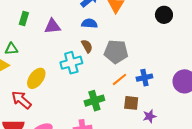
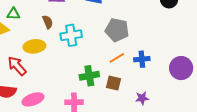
brown semicircle: (87, 46) -> (48, 22), moved
yellow ellipse: (36, 78) -> (34, 46), turned 40
brown square: (131, 103) -> (114, 83), moved

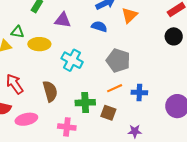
brown semicircle: (48, 22) -> (50, 91), moved, size x1.5
cyan cross: (71, 35) -> (72, 60), turned 30
yellow ellipse: (34, 46) -> (39, 44), moved

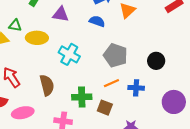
black circle: (174, 36) -> (156, 61), moved

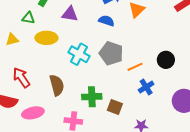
green triangle: (15, 25) -> (28, 18), moved
gray pentagon: (115, 55) -> (111, 53), moved
orange line: (111, 83) -> (135, 67), moved
blue cross: (136, 88) -> (146, 87), turned -35

